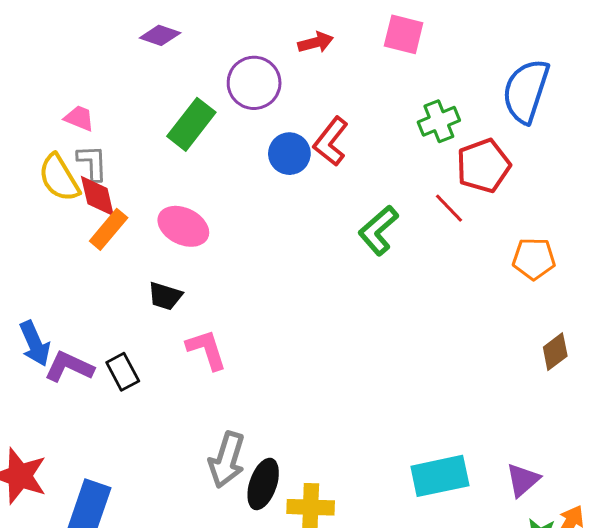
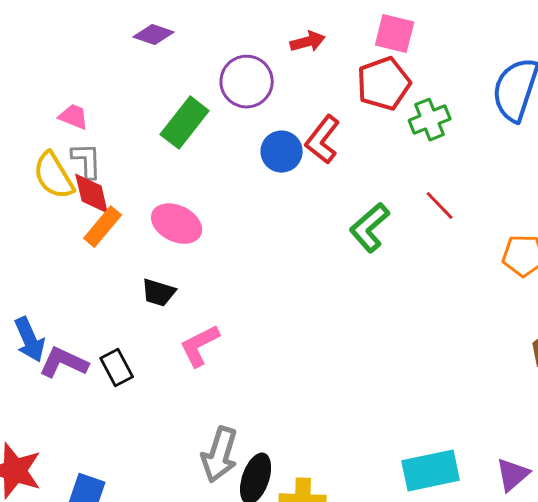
red pentagon: (483, 166) -> (384, 84), moved
pink L-shape: (207, 350) -> (200, 346), turned -99

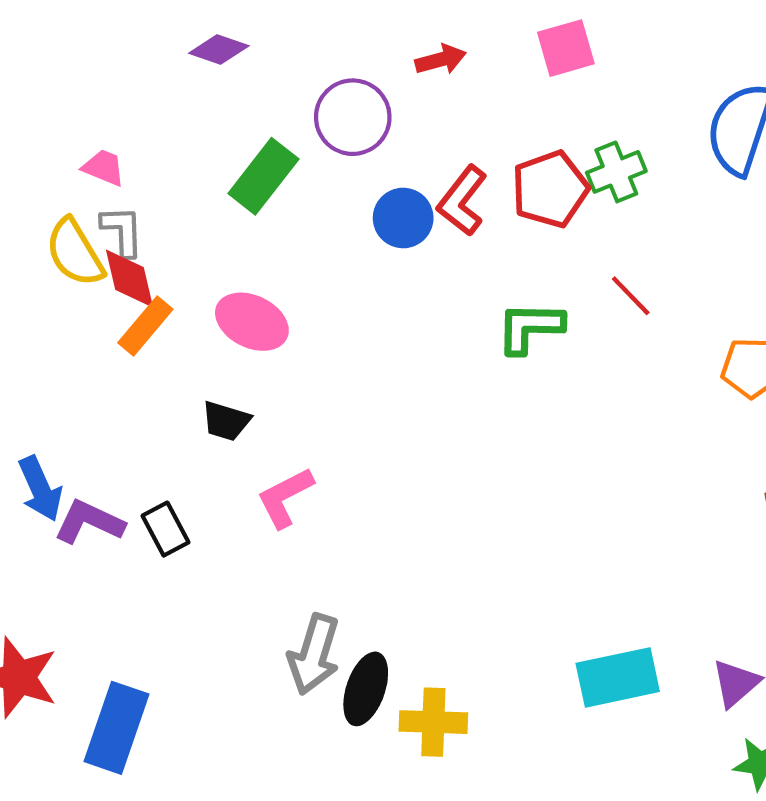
pink square: (395, 34) -> (566, 48), turned -30
red pentagon: (384, 84) -> (550, 189), moved
green L-shape: (370, 228) -> (530, 327), turned 42

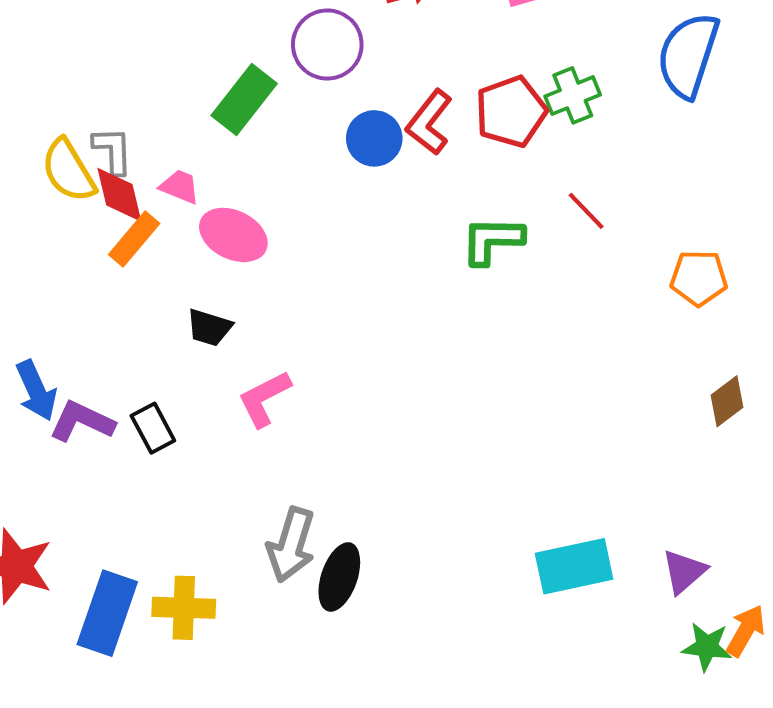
pink trapezoid: (104, 168) -> (180, 187), moved
yellow cross: (433, 722) -> (184, 608), moved

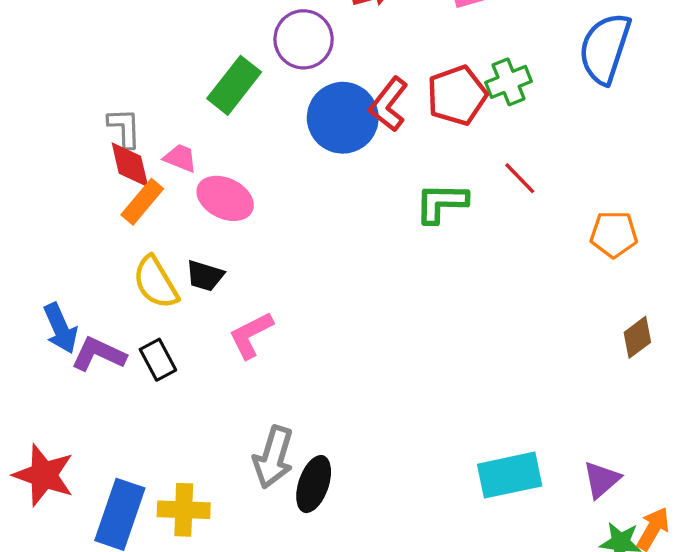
blue circle: (374, 138) -> (343, 118), size x1.5
yellow semicircle: (68, 171) -> (156, 282), moved

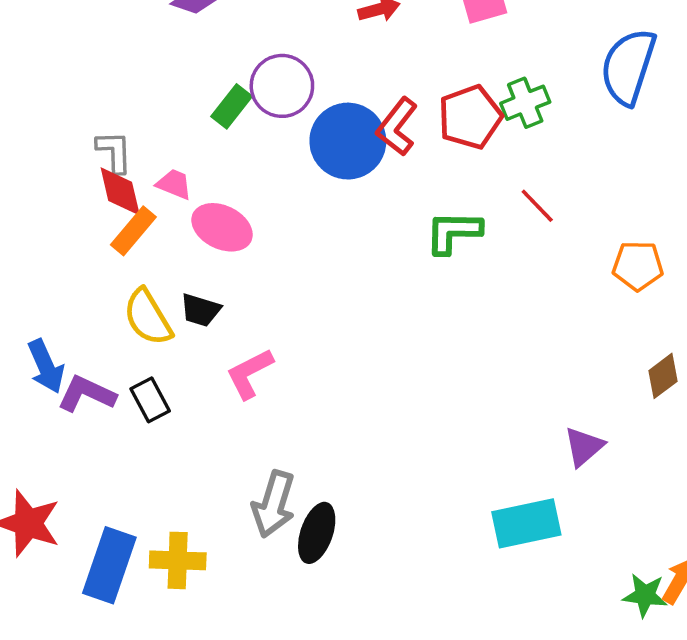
purple circle: (304, 39) -> (282, 86), moved
green rectangle: (234, 85) -> (232, 106), size x0.7
purple triangle: (601, 480) -> (584, 447), moved

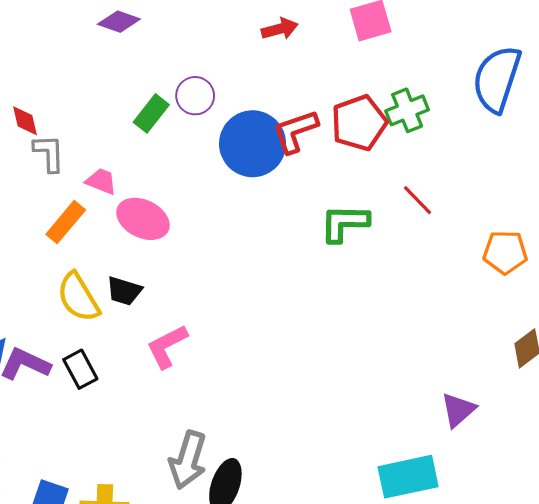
purple circle: (282, 86) -> (195, 96), size x0.7
red L-shape: (397, 127) -> (295, 131), turned 33
red diamond: (120, 191) -> (25, 121), moved, size x0.7

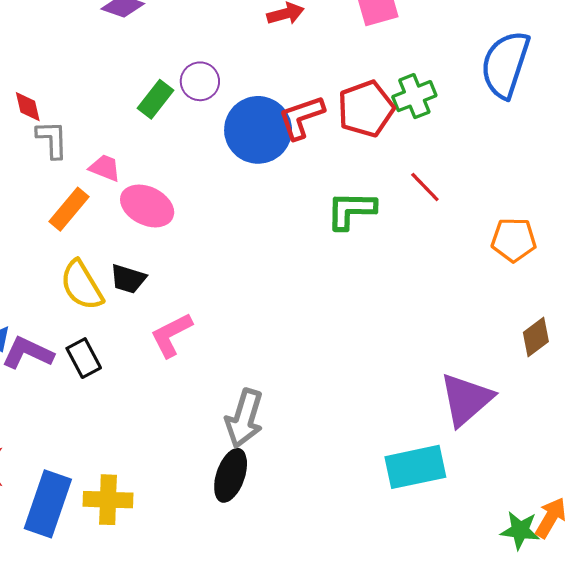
purple triangle: (458, 410) -> (466, 399), size x1.5
gray arrow: (188, 460) -> (244, 418), moved

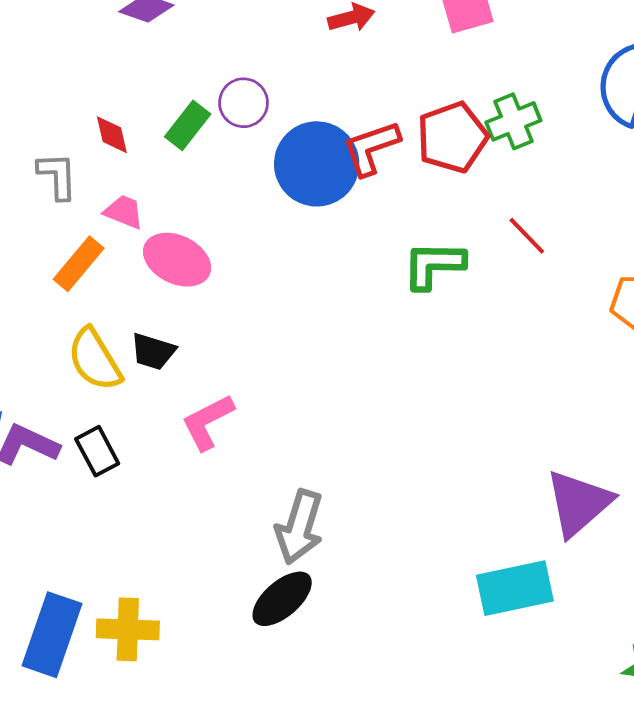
red diamond: (28, 107) -> (112, 135), moved
black ellipse: (231, 475) -> (282, 599), turned 30

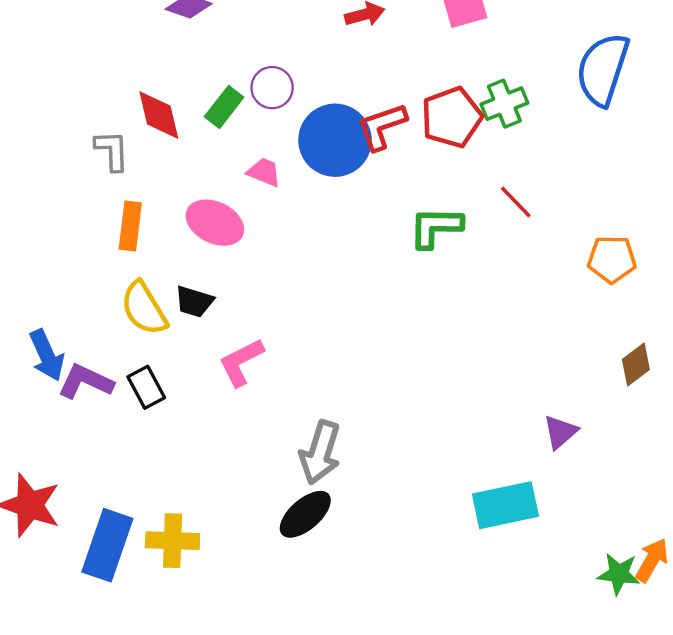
red diamond: (112, 135) -> (159, 115), size x1.5
pink trapezoid: (124, 212) -> (264, 172), moved
orange rectangle: (79, 264) -> (130, 226), turned -33
purple triangle: (579, 503) -> (560, 432), size x0.6

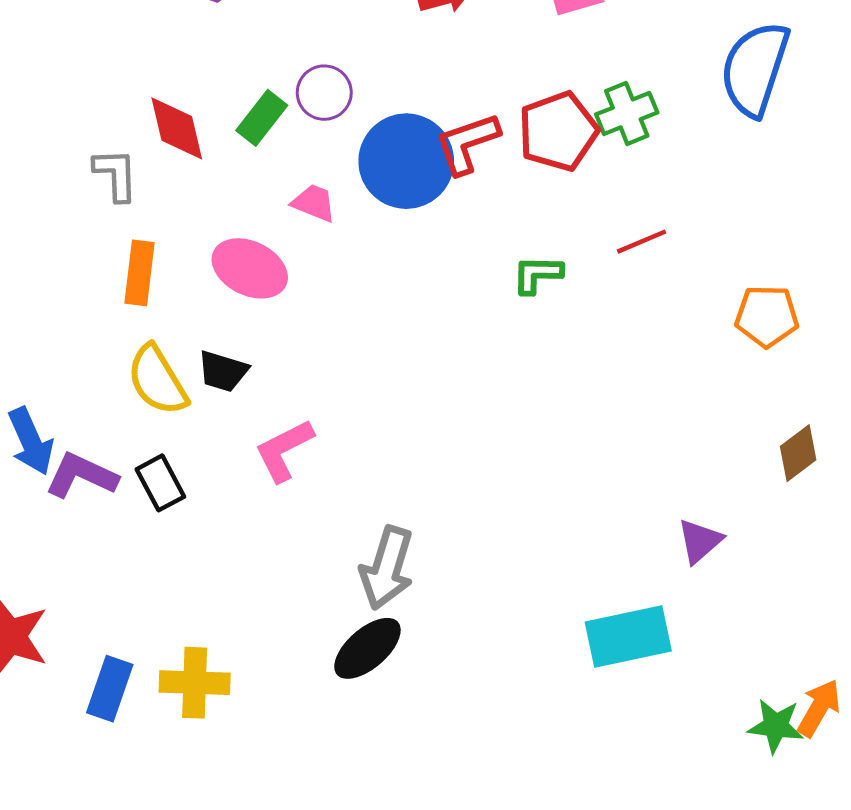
red line: (516, 202) -> (642, 242), turned -69
green L-shape: (436, 227) -> (537, 274), size x0.7
blue rectangle: (107, 545) -> (110, 689), size x0.7

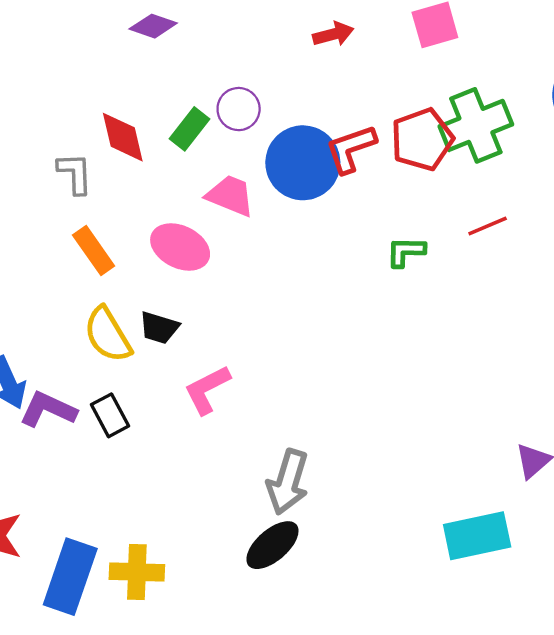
green cross: (627, 113) -> (476, 125), size x1.5
pink trapezoid: (314, 203) -> (230, 196), size x1.4
orange rectangle: (139, 273) -> (94, 250), turned -42
blue rectangle: (110, 689) -> (70, 577), size x1.5

